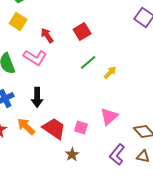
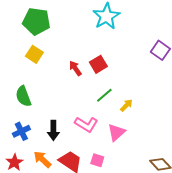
red arrow: (47, 35) -> (75, 68), moved
pink L-shape: (35, 57) -> (86, 124), moved
pink triangle: (109, 116) -> (116, 132), moved

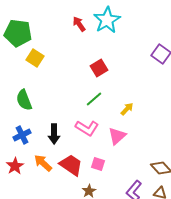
green pentagon: (36, 21) -> (18, 33), moved
red arrow: (75, 68) -> (79, 24), moved
green line: (104, 95) -> (94, 99), moved

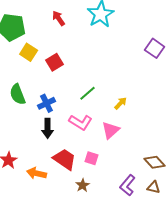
red arrow: (79, 24) -> (59, 18), moved
red square: (99, 68) -> (55, 62), moved
blue cross: (22, 135) -> (47, 103), moved
orange arrow: (43, 163) -> (37, 173), moved, turned -30

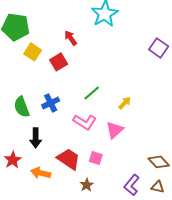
red arrow: (59, 18) -> (71, 38), moved
green semicircle: (18, 94) -> (22, 107), moved
black arrow: (48, 128) -> (36, 138), moved

